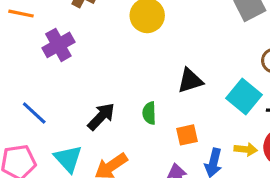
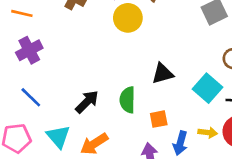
purple cross: (58, 45) -> (29, 50), moved
green semicircle: (149, 113) -> (127, 100), size x1.4

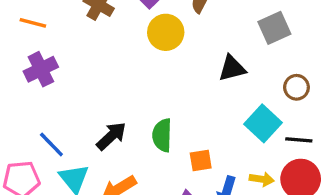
black triangle: (163, 74) -> (232, 68), moved
blue line: (31, 97) -> (51, 145), moved

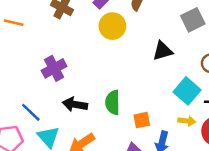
purple cross: (41, 69) -> (54, 68), moved
black arrow: (111, 136) -> (75, 104), turned -125
yellow arrow: (262, 179) -> (187, 121), moved

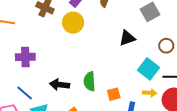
yellow circle: (112, 26) -> (73, 23), moved
purple cross: (54, 68) -> (25, 57), moved, turned 30

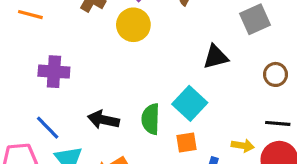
cyan square: (148, 69) -> (190, 103), moved

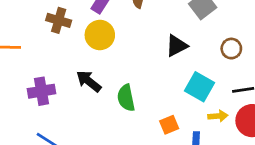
cyan square: (190, 103) -> (200, 87), moved
green semicircle: (151, 119) -> (126, 98), moved
black arrow: (103, 120) -> (89, 81), moved, turned 40

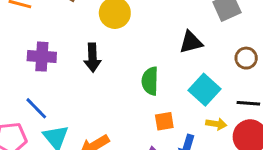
black arrow: (89, 81) -> (92, 58), turned -144
green semicircle: (126, 98) -> (150, 81), moved

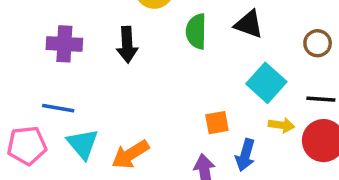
black triangle: (191, 42) -> (249, 24), turned 35
green semicircle: (150, 81) -> (196, 31), moved
blue line: (36, 108) -> (58, 108), turned -35

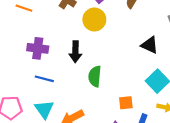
green semicircle: (196, 31) -> (95, 76), moved
blue line: (58, 108) -> (44, 79), moved

